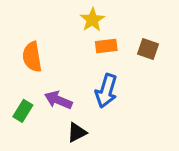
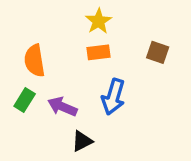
orange rectangle: (106, 46) -> (99, 52), moved
green rectangle: (23, 111) -> (25, 100), moved

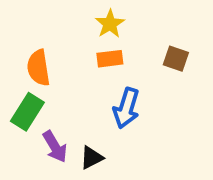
green rectangle: (25, 100) -> (27, 112), size x1.4
purple arrow: (62, 107) -> (55, 147), moved, turned -144

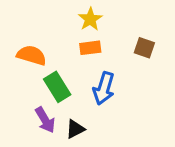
orange semicircle: (38, 68) -> (32, 55), turned 116
green rectangle: (27, 112) -> (57, 87), moved, turned -64

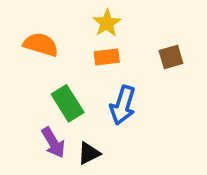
brown square: (144, 48) -> (171, 57), turned -35
orange semicircle: (32, 55) -> (41, 45), moved

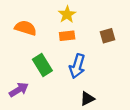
purple arrow: (53, 143) -> (19, 90), moved, turned -90
black triangle: (89, 153) -> (87, 99), moved

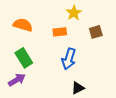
yellow star: (67, 14) -> (74, 13), moved
green rectangle: (42, 65) -> (24, 58), moved

